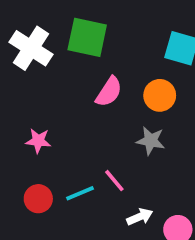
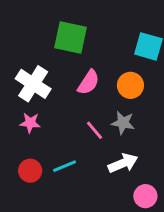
white cross: (31, 48) -> (33, 84), moved
pink line: (114, 181) -> (95, 130), moved
white arrow: (140, 217) -> (123, 163), moved, size x1.4

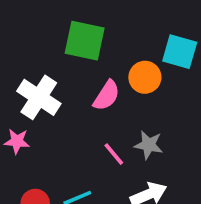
orange circle: (130, 85) -> (145, 77), moved
pink star: (30, 123) -> (17, 141), moved

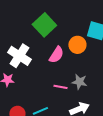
green square: (85, 41) -> (44, 25), turned 35
pink line: (114, 154) -> (60, 87), turned -40

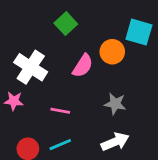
green square: (44, 25) -> (66, 24), size x0.7
pink line: (60, 87) -> (60, 111), moved

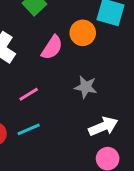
pink line: (60, 111) -> (29, 94), turned -42
white arrow: (115, 142) -> (103, 126), moved

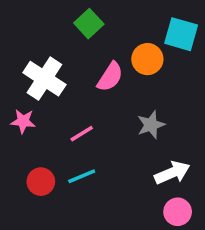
gray star: (86, 87) -> (151, 125), turned -30

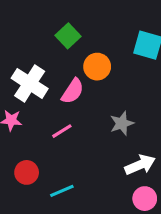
orange circle: (147, 59) -> (97, 67), moved
pink semicircle: (110, 77) -> (73, 91), moved
cyan line: (82, 176) -> (62, 191), moved

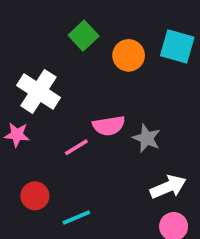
orange circle: (97, 67) -> (129, 55), moved
pink semicircle: (73, 91) -> (109, 126), moved, turned 48
gray star: (122, 123) -> (147, 138), turned -30

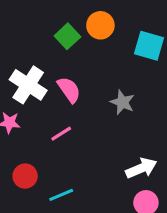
orange circle: (129, 55) -> (100, 25), moved
pink semicircle: (109, 126) -> (69, 90), moved, turned -116
gray star: (147, 138) -> (122, 102), moved

